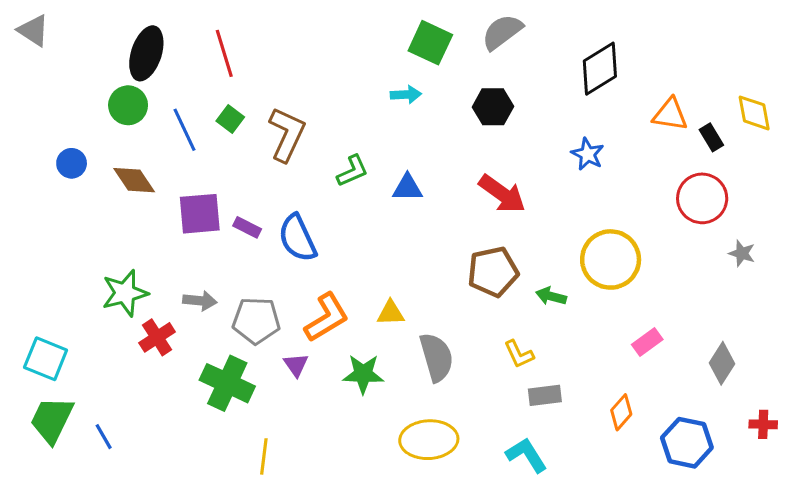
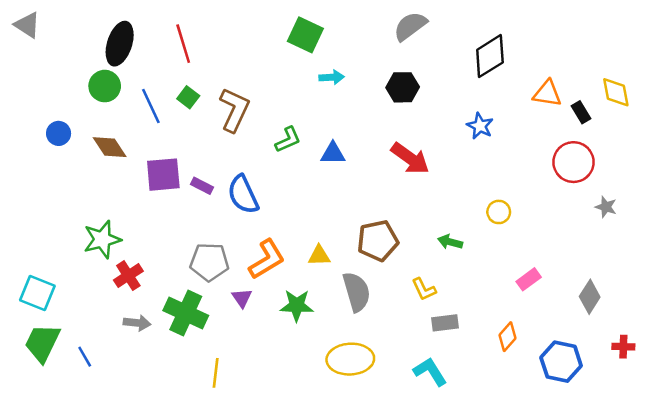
green square: (430, 43) -> (305, 35), moved
yellow circle: (611, 259) -> (499, 212), size x0.5
brown pentagon: (493, 272) -> (378, 241), moved
gray arrow: (200, 301) -> (137, 323), moved

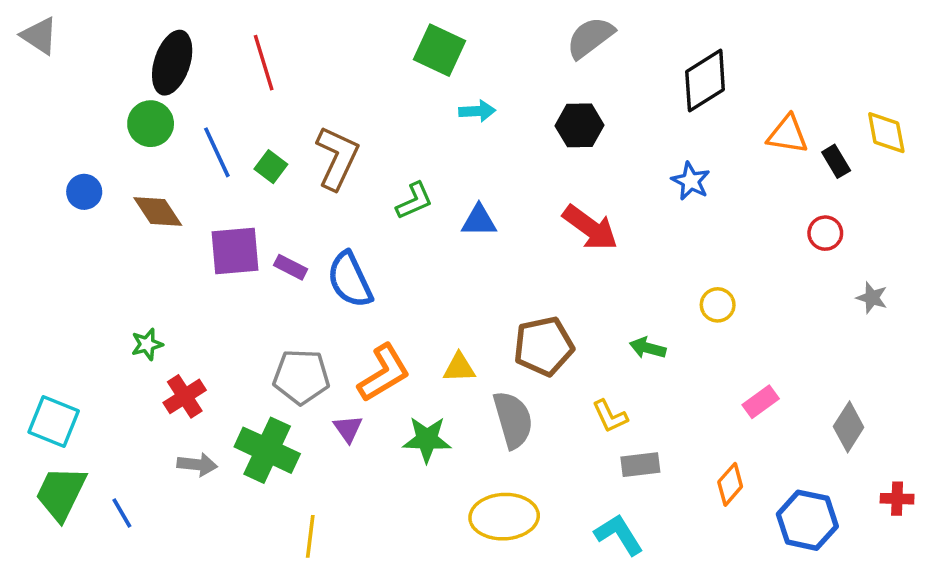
green square: (188, 97) -> (271, 167), moved
red circle: (574, 162) -> (825, 233), size x0.6
green star: (102, 239) -> (147, 344), size x0.6

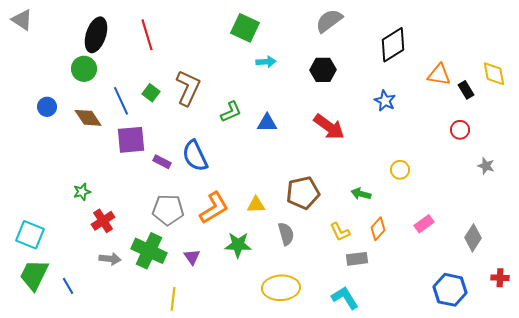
blue line: (217, 152) -> (121, 101), moved
purple rectangle: (291, 267) -> (162, 162), moved
gray semicircle: (513, 420) -> (286, 234), size x0.7
purple triangle: (348, 429) -> (192, 257), moved
orange diamond: (730, 484) -> (378, 229), moved

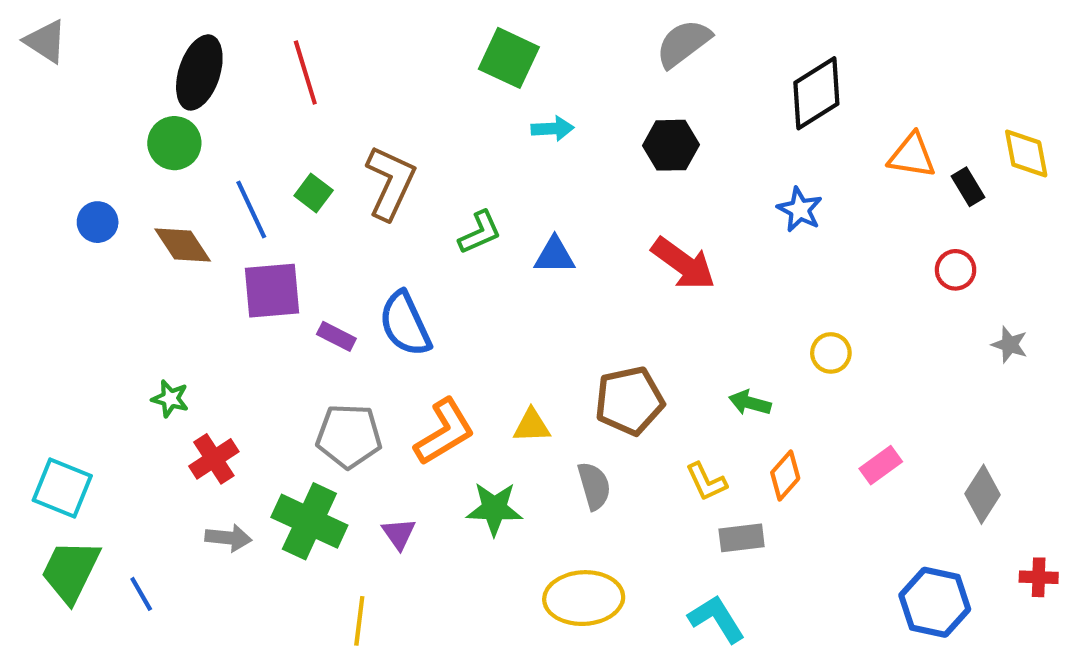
green star: (82, 192) -> (170, 399), turned 30

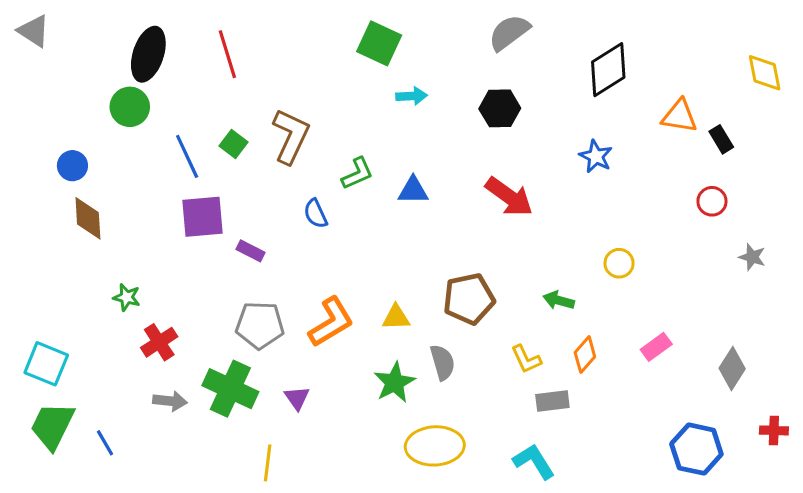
yellow diamond: (1026, 153) -> (765, 73), moved
brown diamond: (183, 245) -> (88, 218), moved, turned 30
blue semicircle: (405, 324) -> (316, 214), moved, size x0.6
green star: (494, 509) -> (395, 382), moved, turned -30

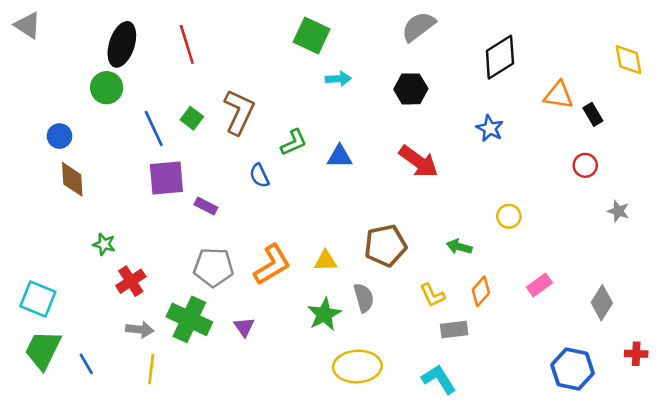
yellow line: (268, 463) -> (151, 369), moved

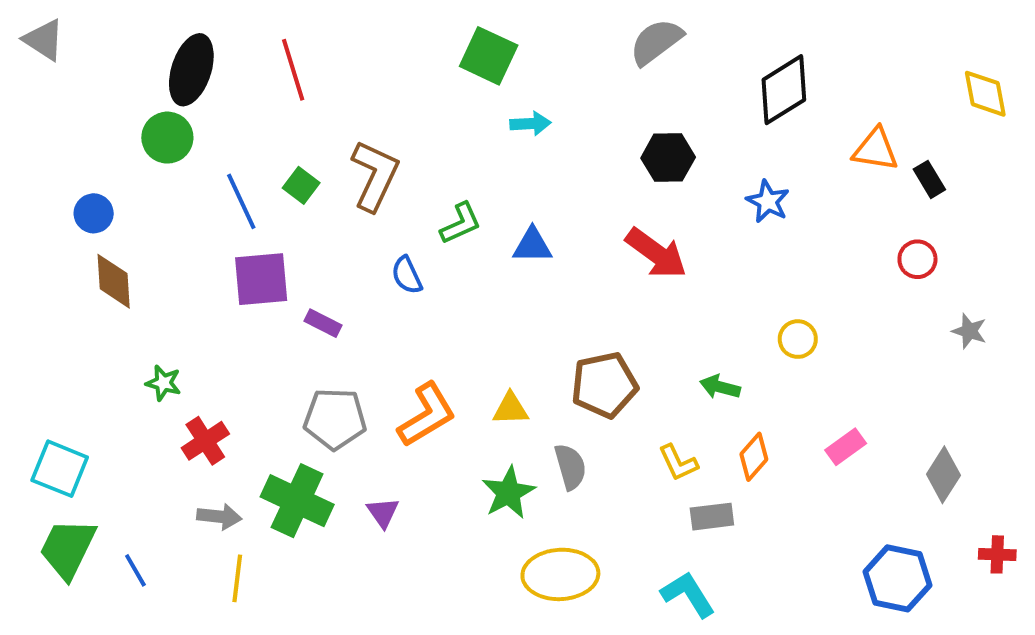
black hexagon: (411, 89) -> (668, 158), moved

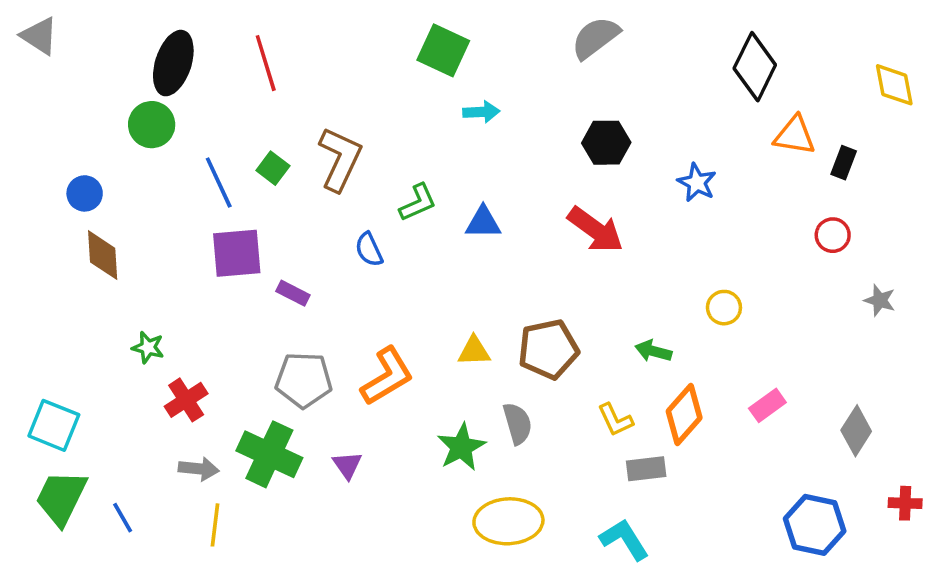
black diamond: (784, 90) -> (755, 67), moved, turned -32
black rectangle: (929, 179) -> (844, 163), turned 52
yellow triangle: (511, 409) -> (474, 351), moved
orange diamond: (754, 457) -> (684, 414), size x1.4

